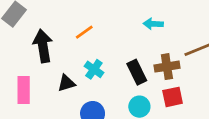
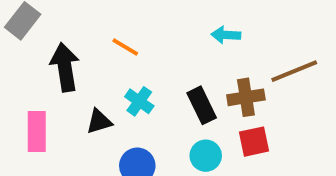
orange line: (84, 32) -> (125, 47), turned 66

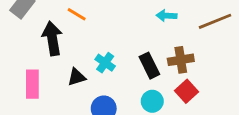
orange line: (125, 47) -> (77, 14), moved
brown line: (294, 71) -> (215, 21), moved
red square: (254, 142) -> (186, 91), turned -30

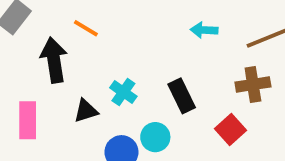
brown cross: (181, 60) -> (253, 85), moved
cyan circle: (152, 101) -> (155, 137), moved

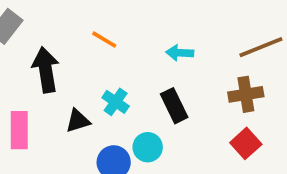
orange line: (86, 28) -> (104, 40), moved
cyan arrow: (204, 30) -> (180, 53), moved
red square: (230, 130) -> (246, 143), moved

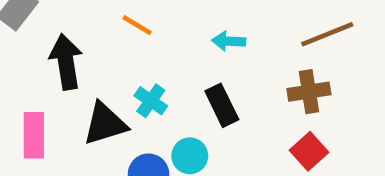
black triangle: (78, 121) -> (105, 124), size x1.5

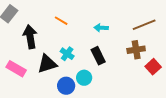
pink rectangle: (34, 135) -> (16, 69), turned -60
red square: (309, 151) -> (153, 67), moved

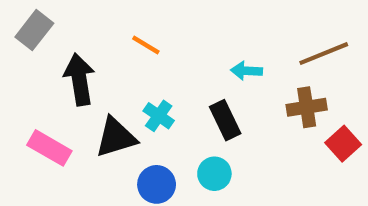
cyan arrow: (101, 28) -> (247, 71), moved
cyan circle: (84, 78) -> (214, 174), moved

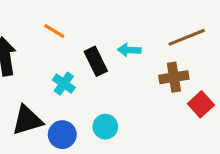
black rectangle: (225, 120) -> (96, 61), moved
black triangle: (116, 137) -> (27, 120), moved

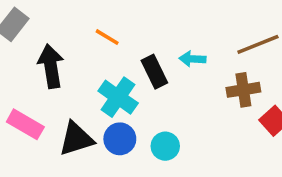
cyan cross: (64, 84) -> (118, 97), size x1.5
blue circle: (62, 135) -> (120, 139), moved

